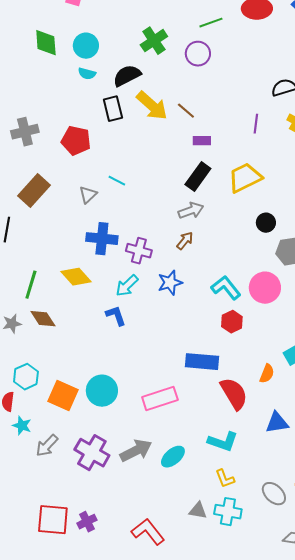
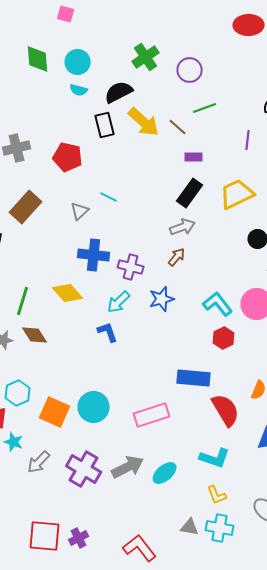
green line: (211, 23) -> (205, 108), moved

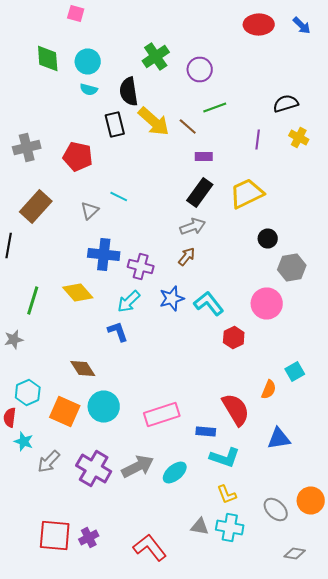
black semicircle: (119, 92) -> (129, 92), turned -72
cyan L-shape: (218, 304) -> (209, 304), moved
brown diamond: (35, 335) -> (83, 368), moved
blue rectangle: (194, 378) -> (206, 432), moved, size x0.6

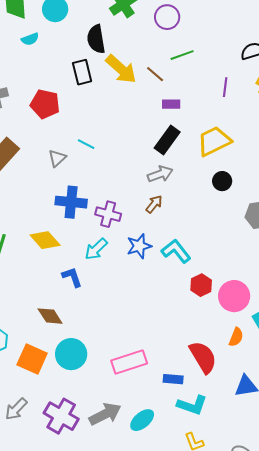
cyan semicircle: (89, 90) -> (30, 39), moved, turned -36
black circle: (268, 238) -> (222, 181), moved
pink circle: (267, 304) -> (234, 296), moved
blue L-shape: (118, 332) -> (72, 277), moved

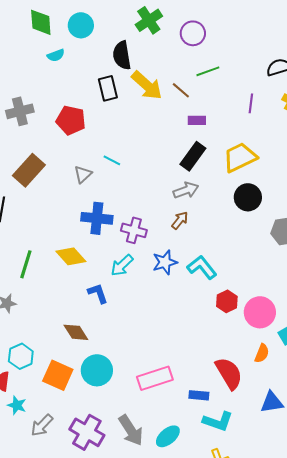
black circle: (222, 181) -> (248, 197), size x1.4
gray arrow: (105, 414) -> (131, 430), turned 84

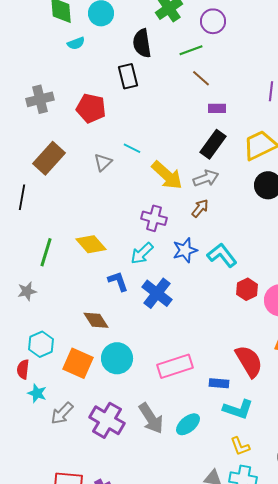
green line: (208, 71) -> (191, 50), moved
yellow arrow: (147, 85) -> (167, 175), moved
blue cross: (97, 218) -> (157, 293), moved, turned 32

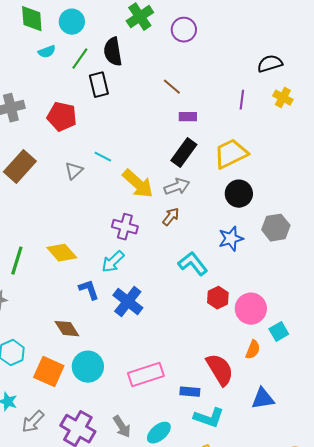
green line: (191, 50) -> (80, 59), moved, turned -35
blue star: (185, 250) -> (231, 239), moved
gray arrow: (151, 418) -> (122, 427), size x0.7

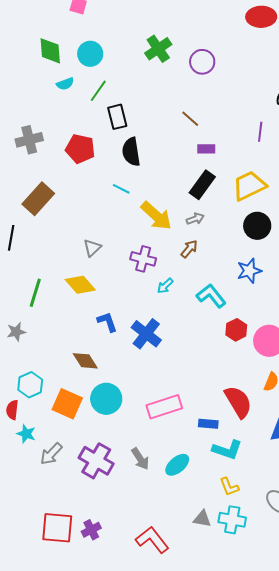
black semicircle: (113, 52) -> (131, 152), moved
gray triangle: (74, 171) -> (92, 248), moved
gray arrow: (177, 187) -> (195, 219), size x0.7
cyan arrow: (113, 262) -> (165, 286), moved, size x0.7

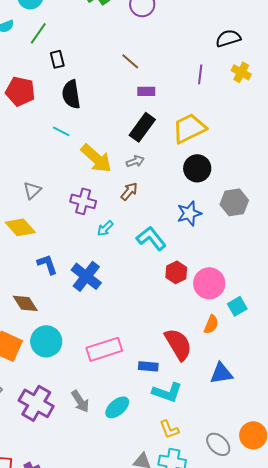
black rectangle: (117, 117) -> (57, 59), size x0.7

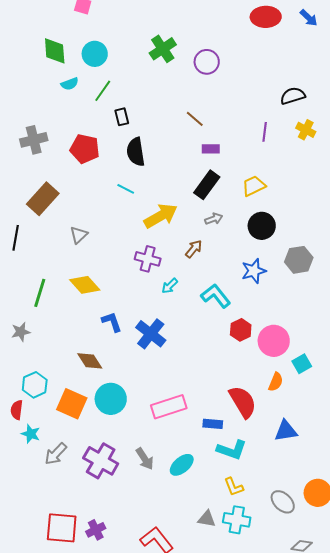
yellow trapezoid: (189, 128) -> (254, 186), size x0.7
yellow arrow: (96, 158) -> (161, 216), turned -72
gray arrow: (135, 161) -> (214, 219), moved
gray triangle: (32, 190) -> (79, 235), moved

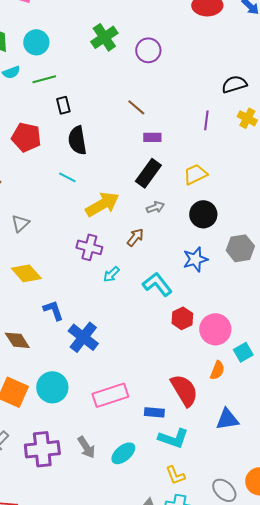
green line: (103, 91) -> (44, 79), turned 40
blue cross: (151, 334) -> (83, 337), moved
brown diamond: (90, 361) -> (17, 340), moved
purple cross: (101, 461) -> (42, 449), turned -36

